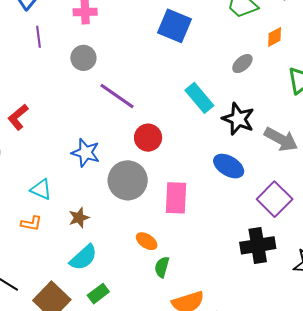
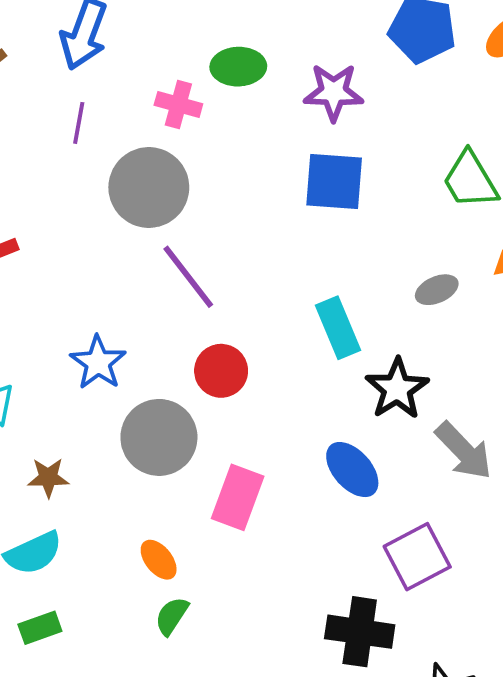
blue square: (175, 26) -> (334, 182), turned -36
gray circle: (83, 58) -> (149, 187), size x1.6

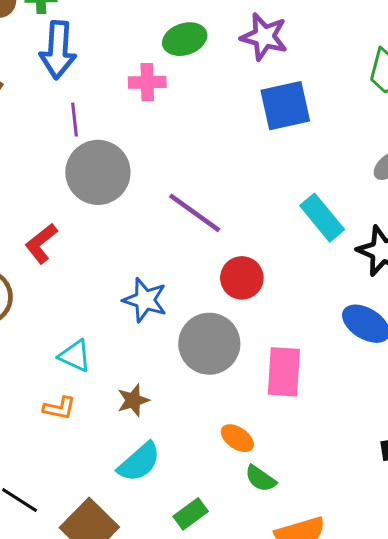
purple star: (334, 92) -> (264, 37), turned 30
gray circle: (149, 187) -> (98, 172), moved
green semicircle: (172, 616) -> (261, 479), turned -72
green rectangle: (40, 628) -> (191, 514), moved

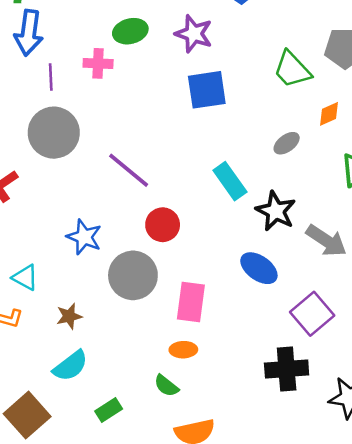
purple line: (74, 120) -> (51, 77), moved
orange ellipse: (237, 438) -> (183, 350), moved, turned -40

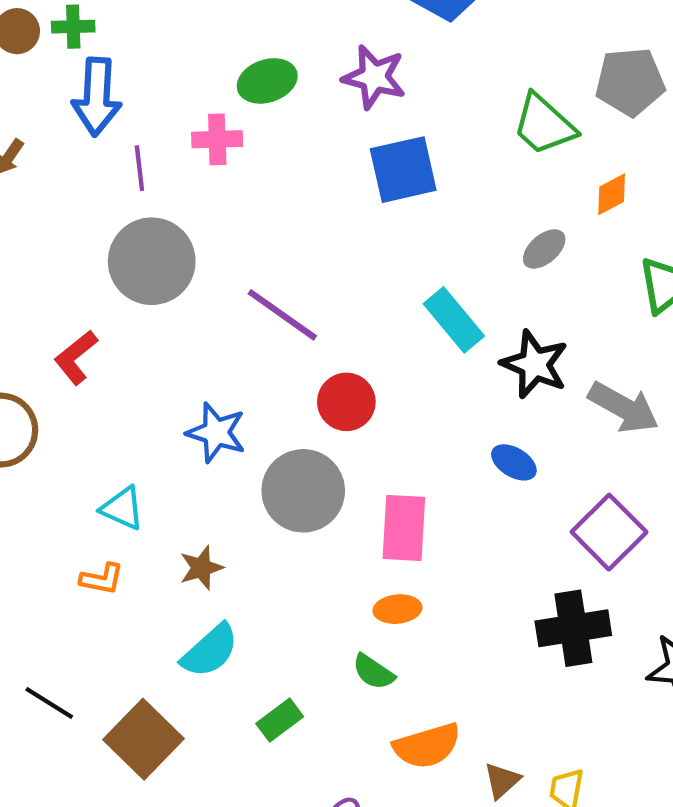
blue ellipse: (259, 268) -> (514, 462), size x0.7

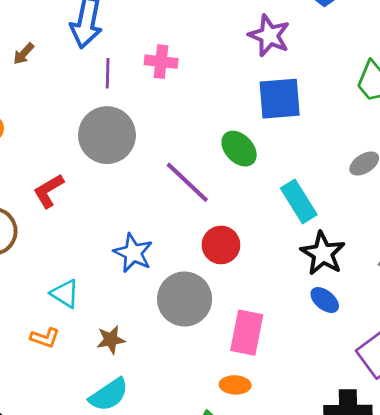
green ellipse: (267, 81) -> (239, 149), moved, turned 57
black star: (535, 364) -> (323, 253), moved

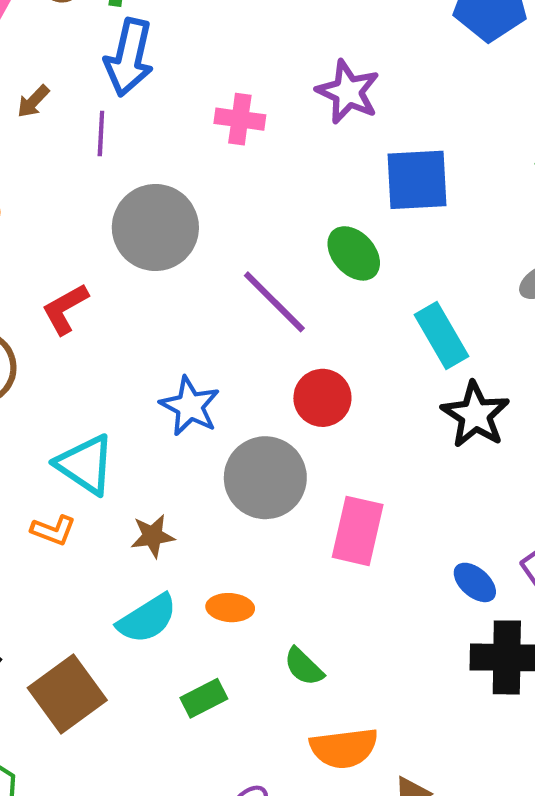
purple star: (269, 36) -> (348, 92), moved
purple line: (108, 73) -> (101, 134), moved
cyan triangle: (65, 294) -> (85, 465), size x1.4
blue ellipse: (325, 300) -> (475, 582), moved
orange ellipse: (235, 385) -> (230, 608), moved

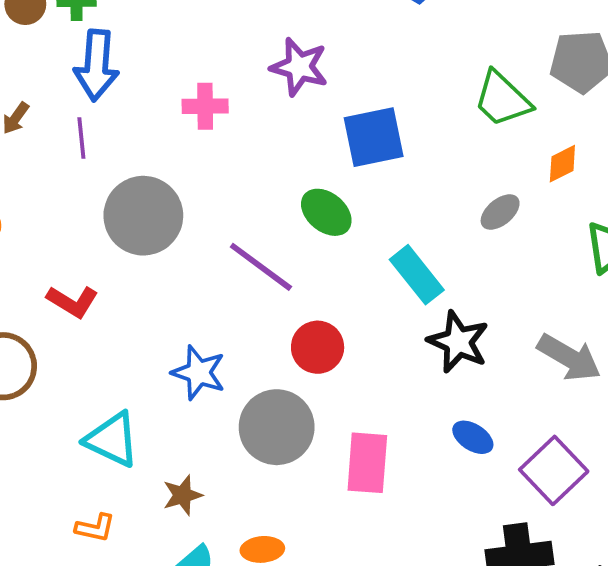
red L-shape: (65, 309) -> (73, 302), turned -111
orange L-shape: (53, 530) -> (95, 528), moved
blue ellipse: (475, 582) -> (473, 437), moved

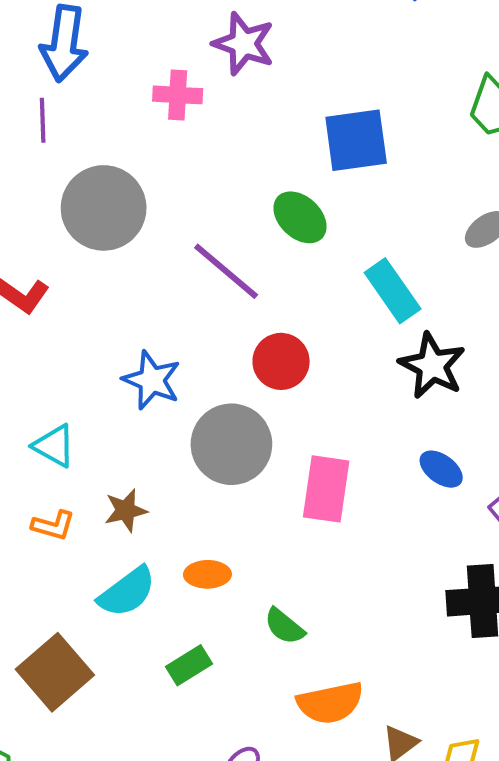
purple star: (299, 67) -> (244, 44), moved
cyan triangle: (112, 440) -> (54, 446), size x0.7
orange L-shape: (95, 528) -> (53, 525), moved

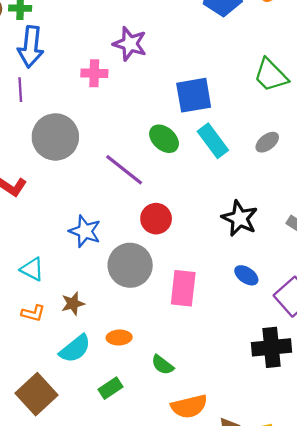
cyan rectangle: (393, 291) -> (213, 141), moved

